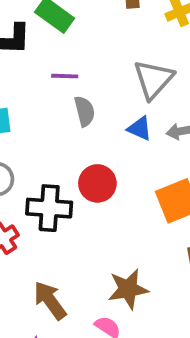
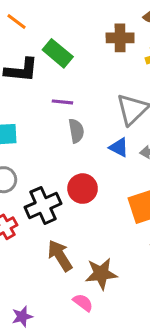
black cross: (49, 208) -> (43, 205), turned -32
brown arrow: (50, 300) -> (60, 256), moved

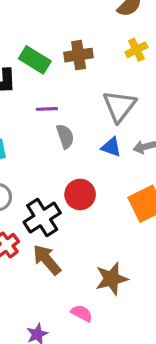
brown cross: (120, 38) -> (79, 55), moved
brown arrow: (60, 256) -> (47, 260), moved
pink semicircle: (83, 303) -> (82, 313), moved

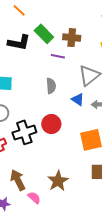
purple line: (47, 109) -> (58, 56), moved
brown arrow: (47, 260) -> (18, 180), moved
brown star: (112, 279) -> (58, 181), turned -30

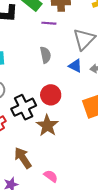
brown star: (58, 181) -> (47, 126), moved
pink semicircle: (34, 198) -> (51, 176), moved

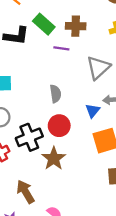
gray semicircle: (45, 55) -> (56, 94), moved
blue triangle: (75, 66) -> (93, 111), moved, turned 40

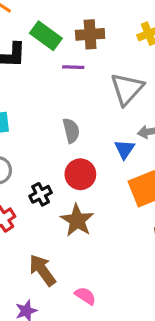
black cross: (29, 137) -> (41, 194), size x0.6

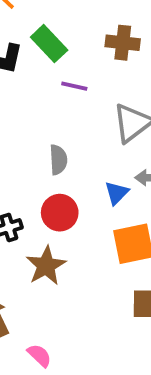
brown cross: (90, 34) -> (123, 43), moved

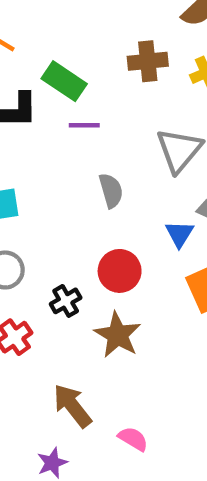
purple line: (74, 86) -> (84, 125), moved
gray semicircle: (58, 160) -> (111, 191), moved

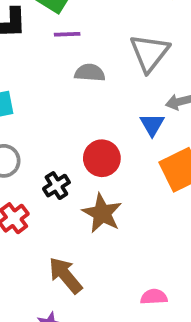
gray semicircle: (111, 191) -> (90, 73), moved, turned -68
pink semicircle: (133, 439) -> (154, 297), moved, turned -32

